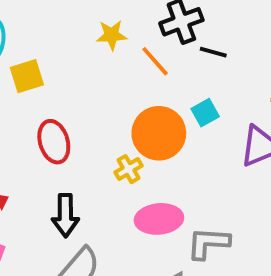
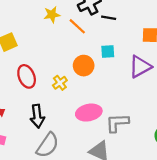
cyan square: (205, 113) -> (108, 51), turned 32
orange circle: (159, 133) -> (84, 66), size x0.7
yellow cross: (129, 169) -> (60, 83), moved

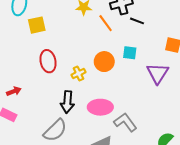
purple triangle: (140, 67) -> (158, 73), turned -40
black arrow: (37, 116) -> (67, 102), moved
gray L-shape: (117, 123) -> (125, 122), turned 45

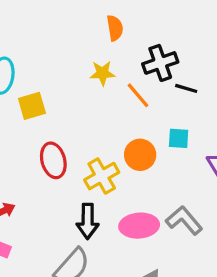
yellow cross: (78, 73) -> (102, 176), size x1.5
gray L-shape: (125, 122) -> (184, 220), moved

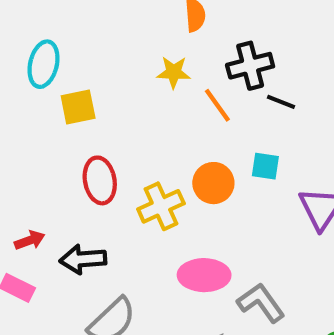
gray L-shape: (184, 220) -> (261, 303), moved
black arrow: (88, 221) -> (83, 259), moved, turned 80

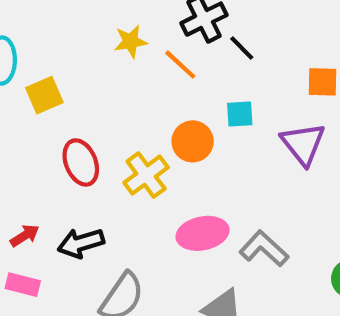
black line: (281, 102) -> (242, 48), turned 36

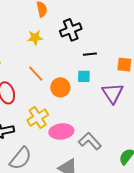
black line: (242, 48) -> (90, 54), moved, turned -56
orange line: (180, 65) -> (36, 74), moved
yellow cross: (146, 175) -> (38, 118), moved

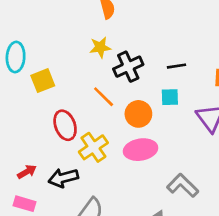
black cross: (71, 30) -> (128, 67), moved
yellow cross: (38, 118) -> (93, 147), moved
pink ellipse: (61, 131) -> (141, 150), moved

